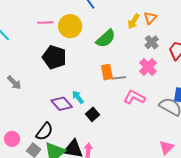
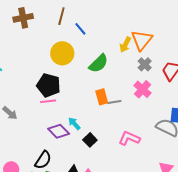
orange triangle: (150, 18) -> (142, 40), size x1.6
pink line: (45, 23) -> (48, 101), moved
pink L-shape: (134, 97) -> (129, 138), moved

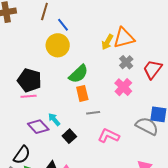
orange triangle: (142, 40) -> (124, 38), turned 35
yellow circle: (62, 53) -> (58, 45), moved
green semicircle: (99, 63) -> (78, 74), moved
gray line: (114, 102) -> (93, 113), moved

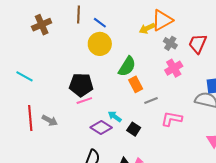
yellow arrow: (107, 42) -> (147, 28), turned 49
pink cross: (123, 87) -> (174, 68), turned 30

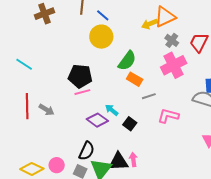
pink cross: (174, 68) -> (174, 65), size x1.4
orange rectangle: (136, 84) -> (135, 79), turned -35

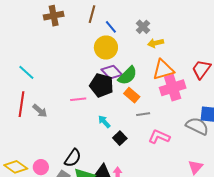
orange triangle: (165, 17) -> (163, 70), moved
gray cross: (172, 40) -> (143, 27), moved
cyan line: (24, 64) -> (26, 72), moved
black pentagon: (80, 76) -> (102, 85), moved
purple diamond: (97, 120) -> (112, 72), moved

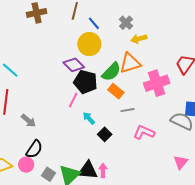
orange triangle: (163, 70) -> (130, 63), moved
purple diamond: (112, 72) -> (74, 65), moved
pink line: (78, 99) -> (73, 100), moved, turned -56
gray arrow: (40, 111) -> (28, 121), moved
black semicircle: (73, 158) -> (34, 149), moved

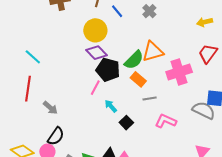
yellow arrow: (139, 39) -> (205, 22), moved
yellow circle: (89, 44) -> (95, 30), moved

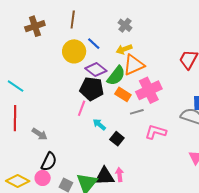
blue line: (117, 11) -> (94, 44), moved
yellow arrow: (205, 22) -> (124, 49), moved
purple diamond: (96, 53) -> (96, 70), moved
pink cross: (179, 72) -> (149, 90), moved

